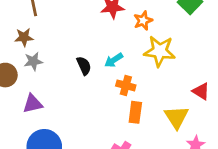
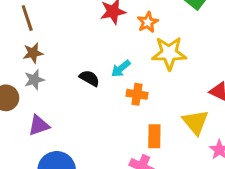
brown star: (24, 37) -> (33, 53), moved
black semicircle: (84, 66) -> (89, 78), turned -30
orange rectangle: (135, 112) -> (154, 136), moved

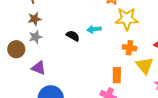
cyan arrow: (121, 69) -> (94, 29), turned 32
orange cross: (137, 94) -> (130, 48), moved
purple triangle: (39, 125) -> (39, 68), turned 42

